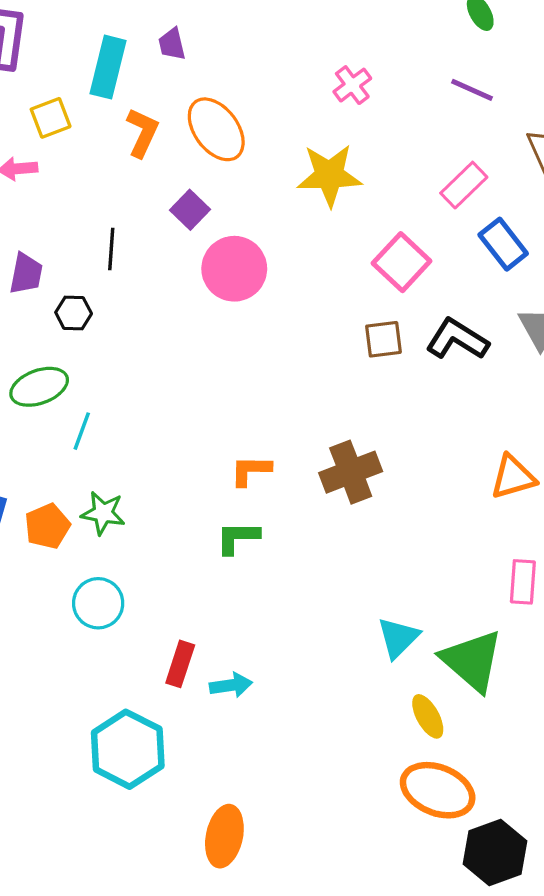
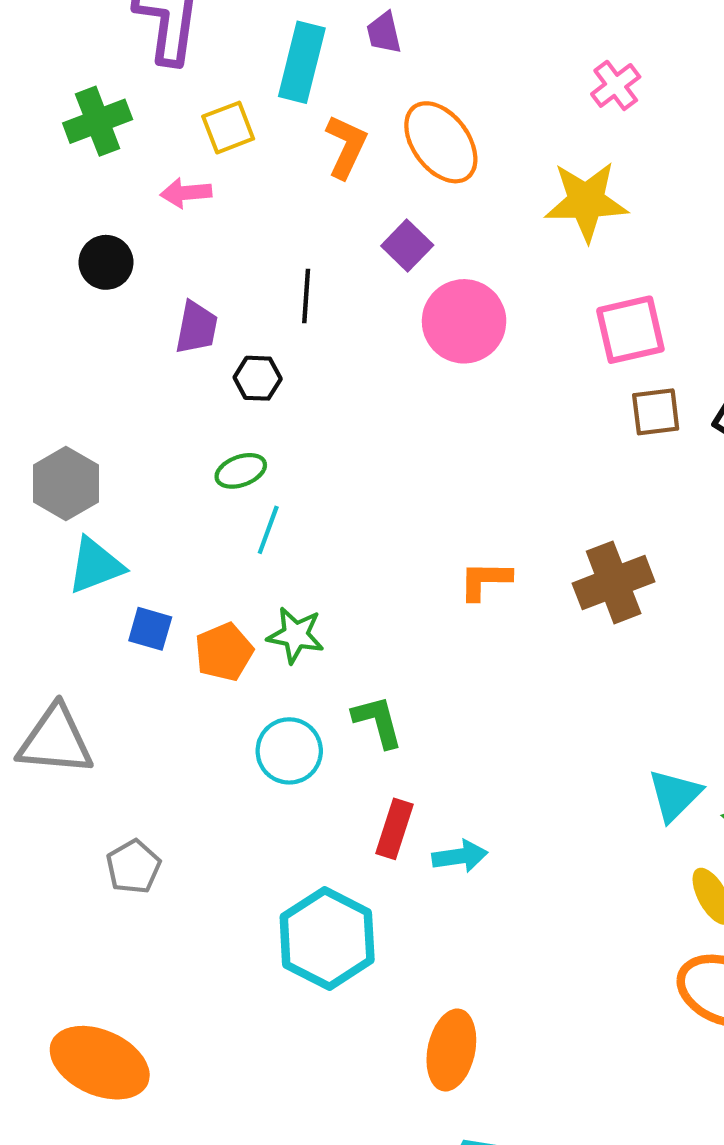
pink square: (402, 262) -> (630, 330), moved, turned 34
green ellipse: (39, 387) -> (241, 471), moved, size x0.7
green L-shape: (238, 538) -> (378, 721), moved, turned 75

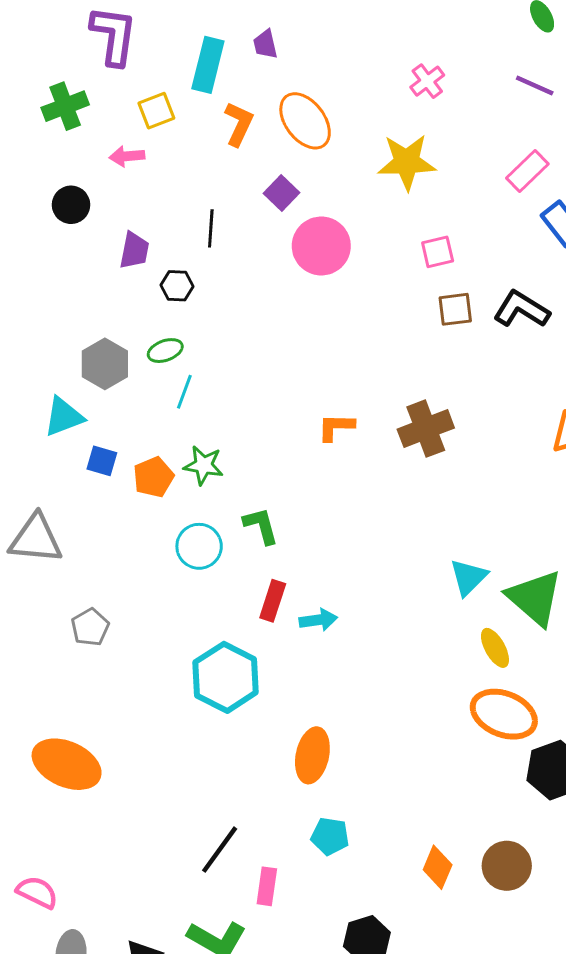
pink square: (630, 330) -> (438, 252), size x0.7
gray hexagon: (66, 483) -> (105, 364), moved

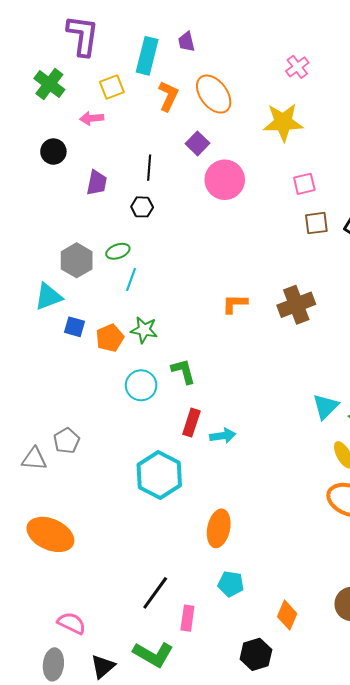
green cross: (65, 106) -> (49, 84), turned -32
black hexagon: (177, 286) -> (142, 207), moved
gray triangle: (36, 539) -> (34, 459), moved, size x0.7
orange diamond: (438, 867) -> (287, 615), moved
pink semicircle: (37, 892) -> (72, 623), moved

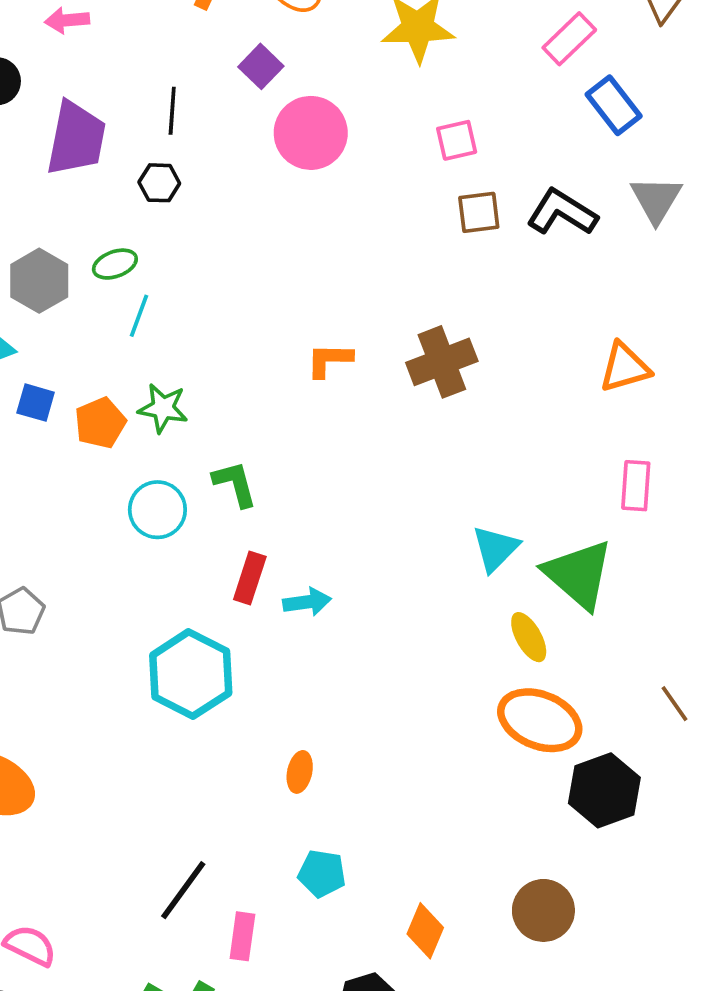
purple trapezoid: (97, 183) -> (76, 138), size x1.6
orange ellipse: (219, 528) -> (300, 772), size x0.6

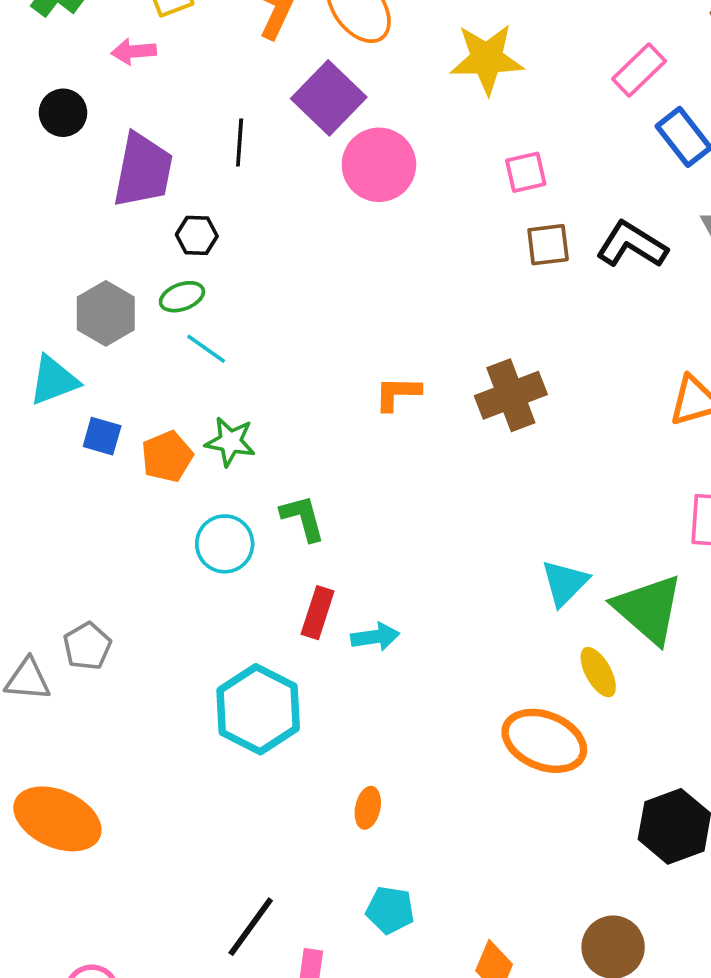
purple square: (261, 66) -> (329, 98), size x1.6
black hexagon: (159, 183) -> (197, 235), moved
cyan line: (139, 316) -> (206, 349), turned -75
orange ellipse: (540, 720) -> (544, 741), moved

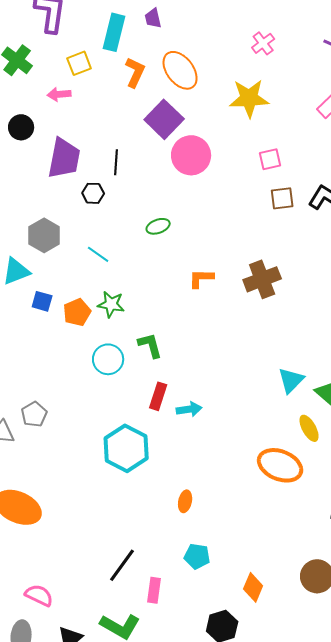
black line: (240, 142) -> (116, 162), moved
green ellipse: (182, 297) -> (158, 226), moved

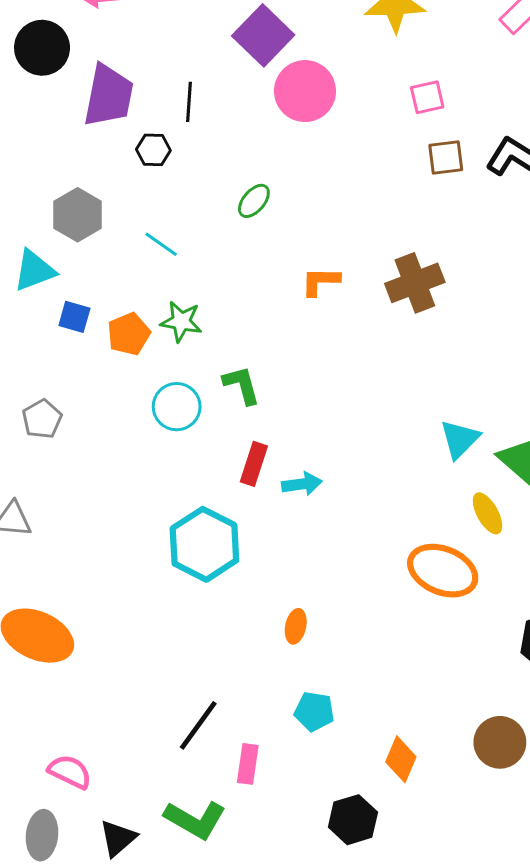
black circle: (21, 127) -> (42, 48), size x1.4
green ellipse: (158, 226) -> (254, 201), turned -30
gray pentagon: (34, 414) -> (42, 419), moved

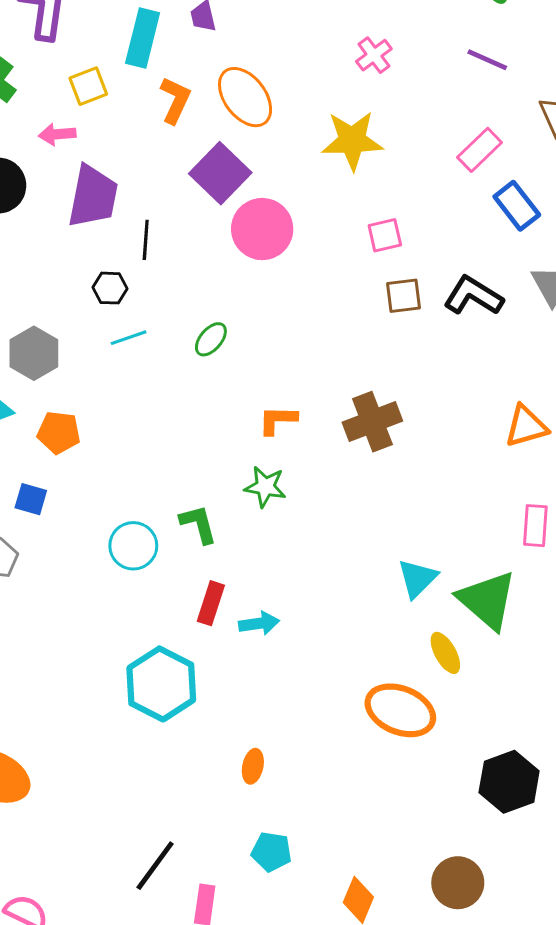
purple trapezoid: (109, 96) -> (93, 196), moved
cyan line: (161, 244) -> (129, 338), moved, turned -54
blue square: (74, 317) -> (31, 499), moved
green star: (181, 322) -> (265, 487), moved
orange pentagon: (129, 334) -> (59, 432), moved, turned 30

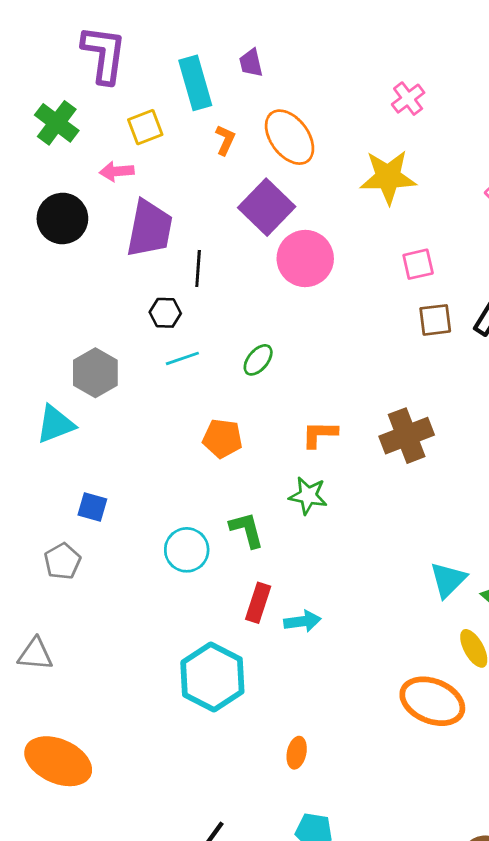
cyan rectangle: (143, 38) -> (195, 83), turned -30
orange L-shape: (175, 100) -> (225, 140), size x0.7
orange pentagon: (59, 432) -> (222, 438), moved

